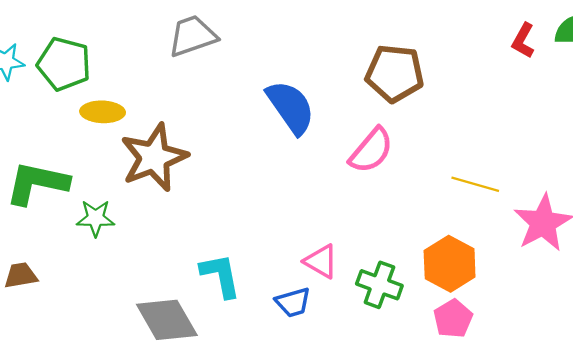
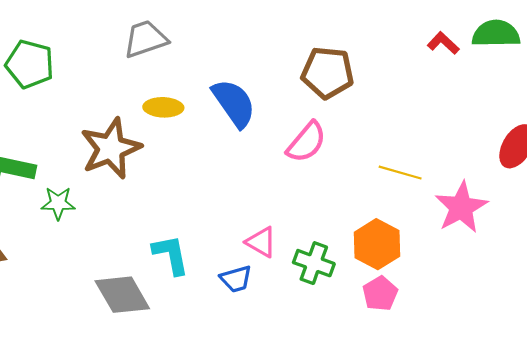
red L-shape: (523, 41) -> (443, 43), turned 104
yellow ellipse: (103, 112) -> (163, 107), moved

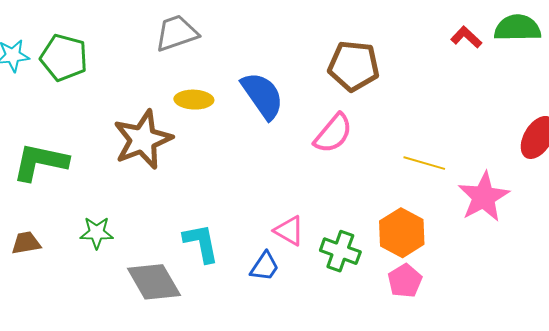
green star: (58, 203) -> (97, 233), moved
blue trapezoid: (236, 279) -> (265, 266), turned -40

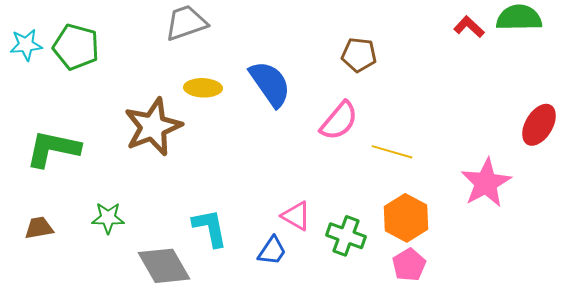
brown pentagon: (354, 66) -> (359, 55), size x0.7
yellow line: (424, 163) -> (392, 152), moved

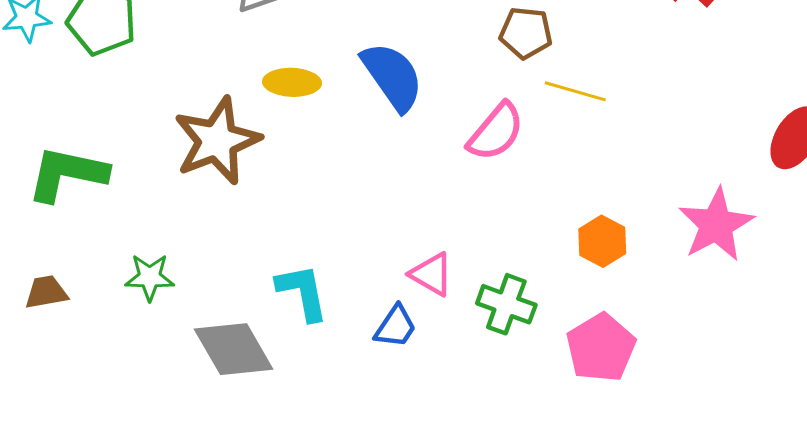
yellow line: (392, 152) -> (575, 91), moved
orange hexagon: (406, 218) -> (602, 241), moved, size x0.7
pink pentagon: (409, 265) -> (601, 348), size x1.4

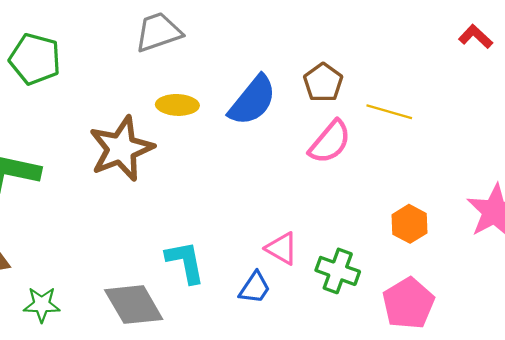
brown pentagon: (526, 33) -> (323, 83), moved, turned 30
blue semicircle: (392, 76) -> (252, 100), turned 74
green star: (150, 277) -> (42, 305), moved

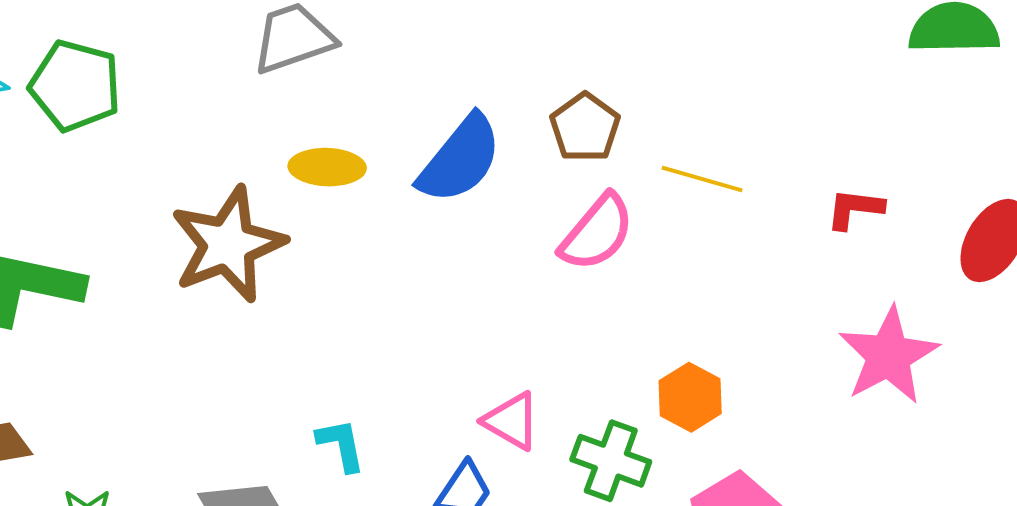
red L-shape: (476, 37) -> (855, 209), moved, turned -36
orange hexagon: (409, 224) -> (690, 397), moved
cyan L-shape: (185, 262) -> (341, 445), size x0.7

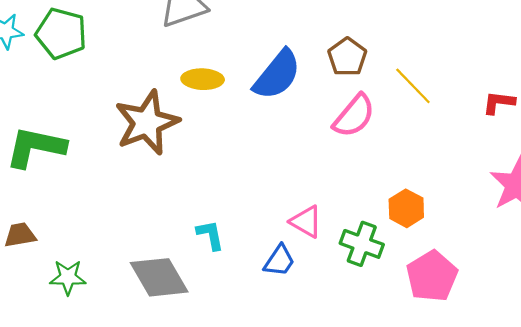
yellow line: (702, 179) -> (413, 86), turned 30

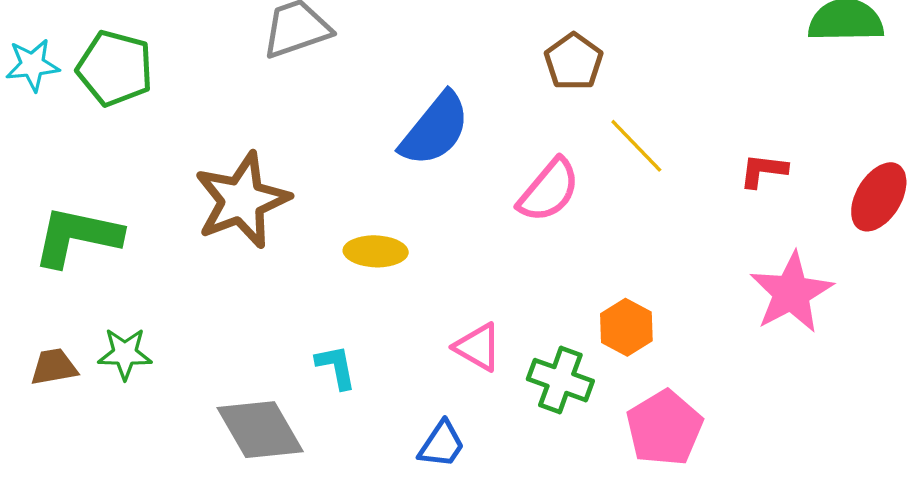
brown pentagon: (347, 57) -> (574, 62), moved
yellow ellipse: (203, 79) -> (376, 251), moved
blue trapezoid: (279, 261) -> (442, 444), moved
green star: (68, 277) -> (125, 354), moved

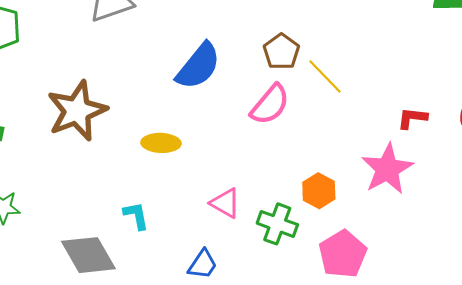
brown pentagon: (574, 62) -> (281, 52), moved
red L-shape: (763, 171) -> (412, 118), moved
pink star: (791, 293) -> (387, 169), moved

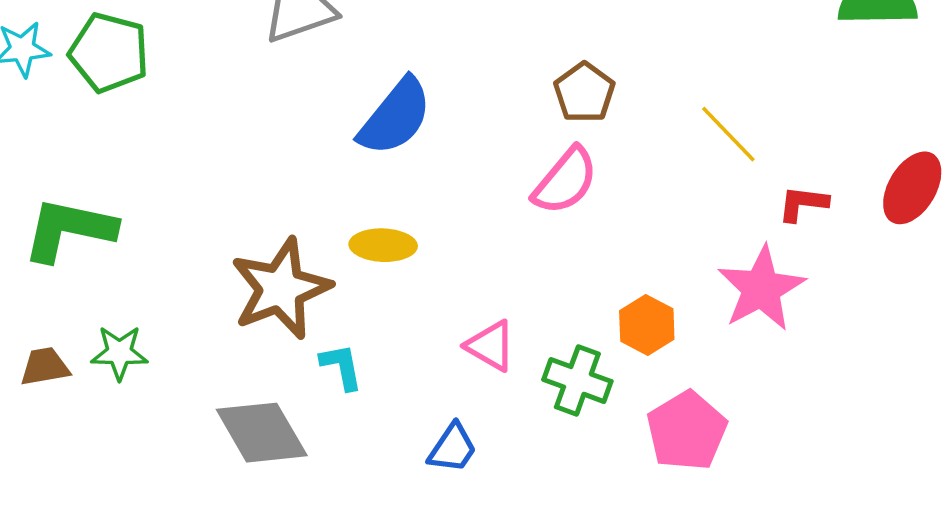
blue semicircle: (198, 66) -> (395, 117), moved
yellow line: (325, 77) -> (728, 134), moved
brown star: (77, 111) -> (281, 289), moved

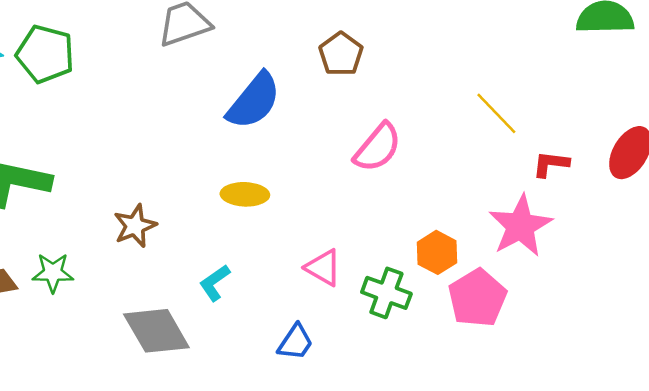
brown pentagon: (584, 92) -> (341, 54), moved
brown star: (281, 289) -> (135, 226), moved, size x0.6
cyan L-shape: (341, 367) -> (215, 283), turned -114
pink pentagon: (687, 431) -> (477, 298), moved

